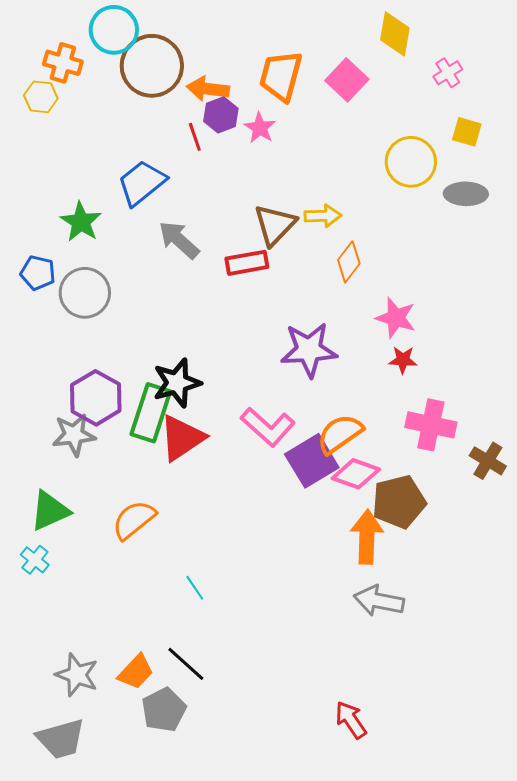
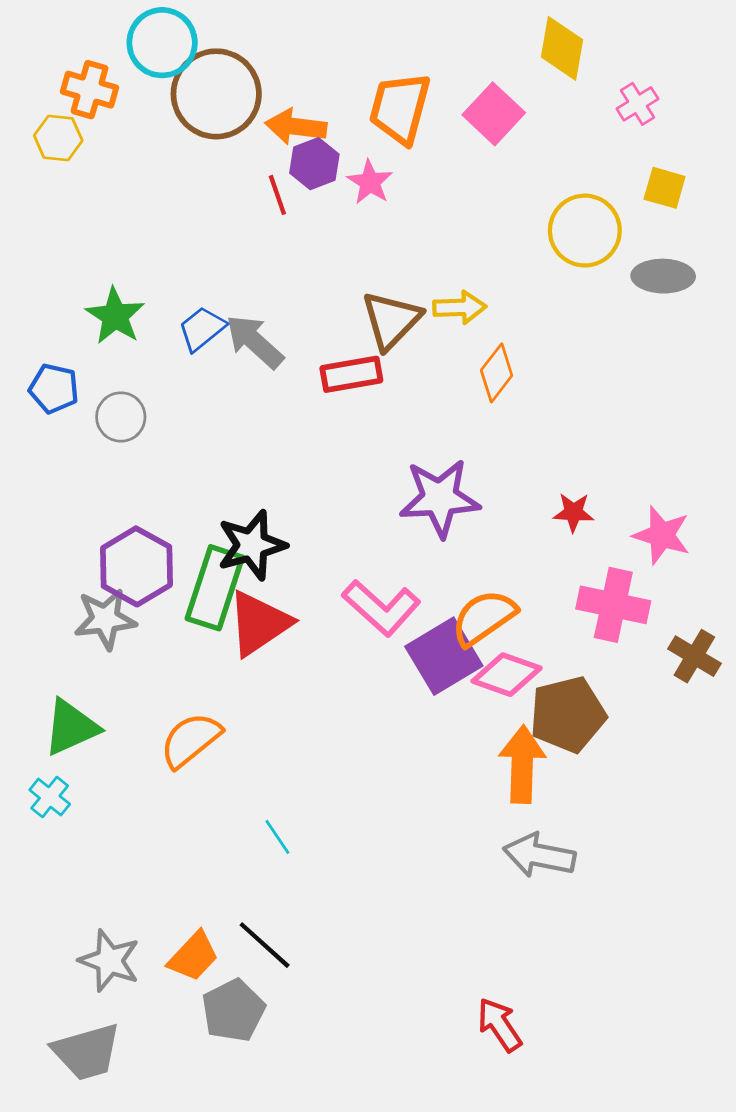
blue trapezoid: (142, 183) -> (202, 329), moved, size x0.7
gray circle: (85, 293) -> (121, 417), size x0.7
pink star: (396, 318) -> (662, 535), moved

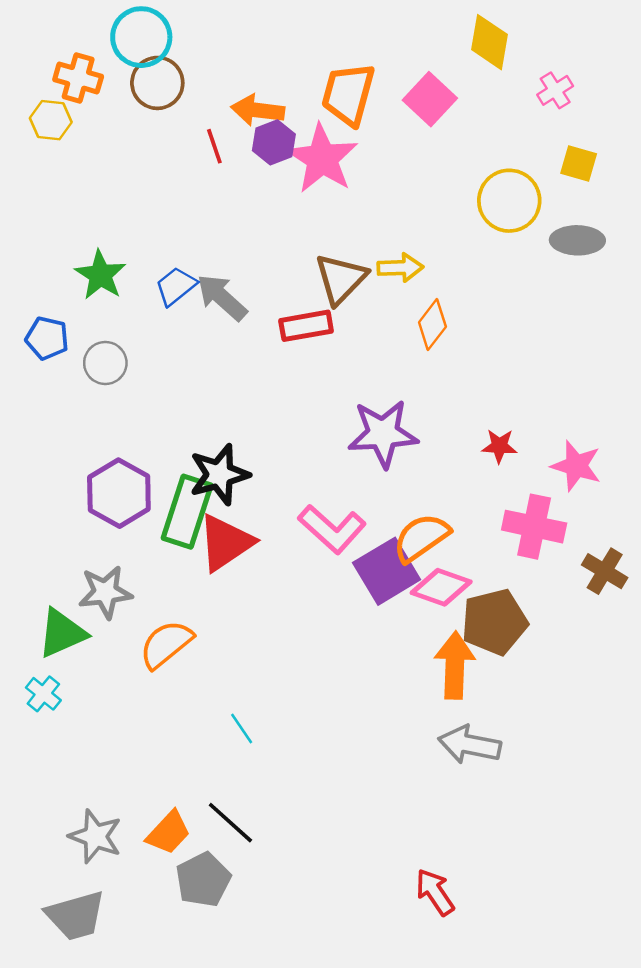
brown circle: (216, 94) -> (157, 83), moved, size x0.7
pink star: (370, 182) -> (322, 159), size x1.8
red line: (277, 195) -> (214, 146), moved
gray star: (105, 619) -> (105, 592), moved

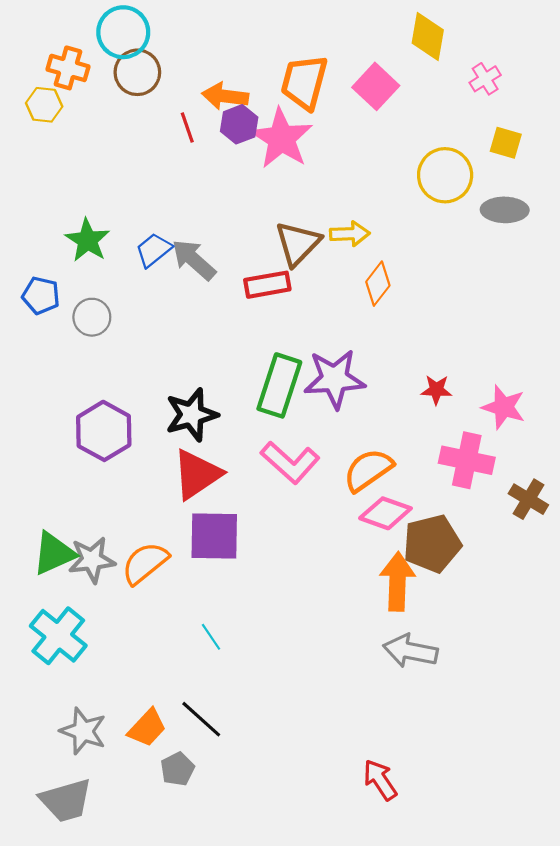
green rectangle: (187, 512) -> (279, 385), moved
purple square: (387, 571) -> (214, 536), moved, turned 32
gray star: (105, 592) -> (92, 560), moved
cyan cross: (43, 694) -> (58, 636), moved, size x1.8
gray pentagon: (203, 880) -> (177, 769), size x0.7

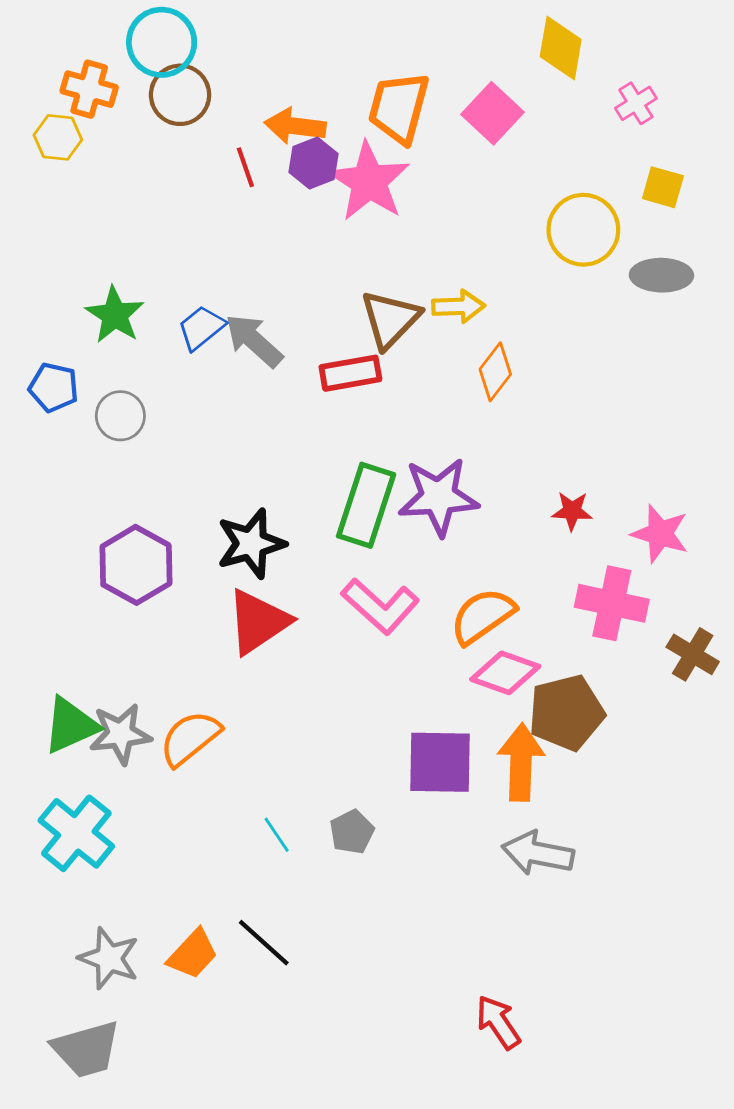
purple square: (214, 536) -> (440, 762), moved
gray pentagon: (177, 769) -> (352, 832), moved

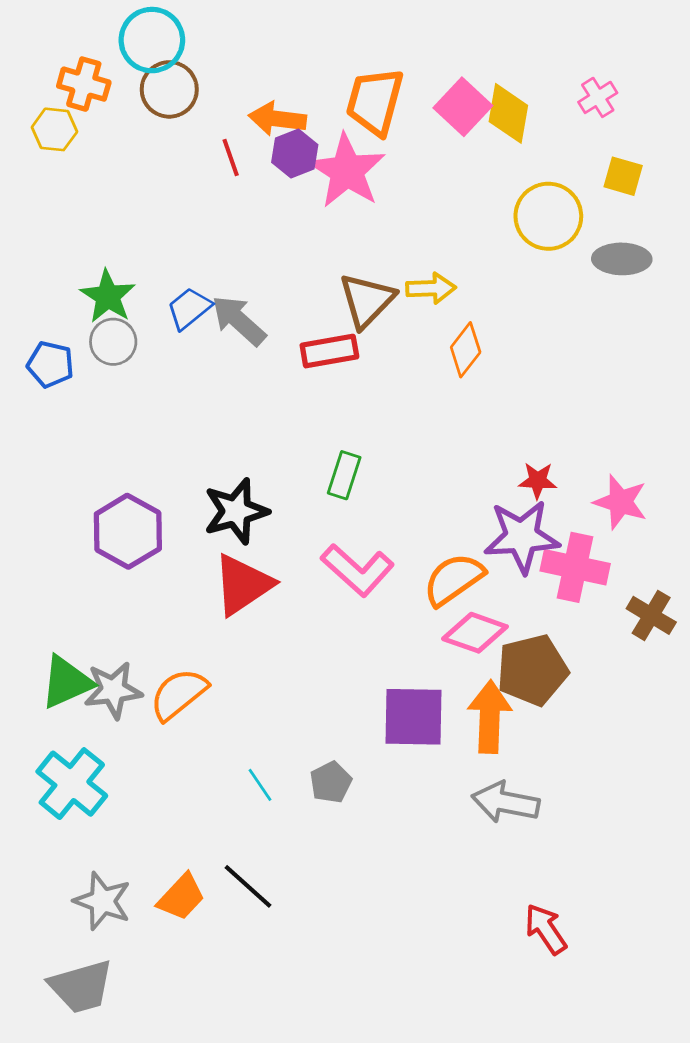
yellow diamond: (561, 48) -> (508, 113), moved
gray circle: (120, 416) -> (113, 342), moved
purple star: (438, 497) -> (522, 537), moved
green rectangle: (366, 505) -> (344, 475), size x0.6
red arrow: (498, 1022) -> (546, 929), moved

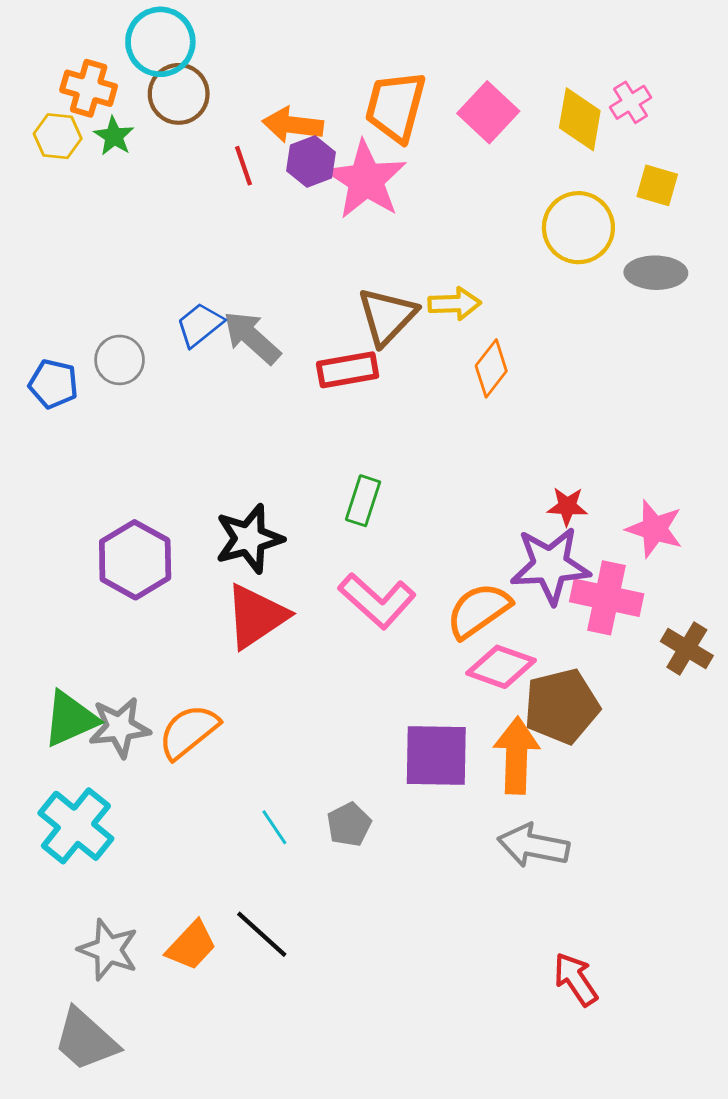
yellow diamond: (508, 113) -> (580, 119), moved
green star: (108, 296) -> (114, 136), moved, size x0.7
gray trapezoid: (81, 986) -> (86, 1040), turned 58

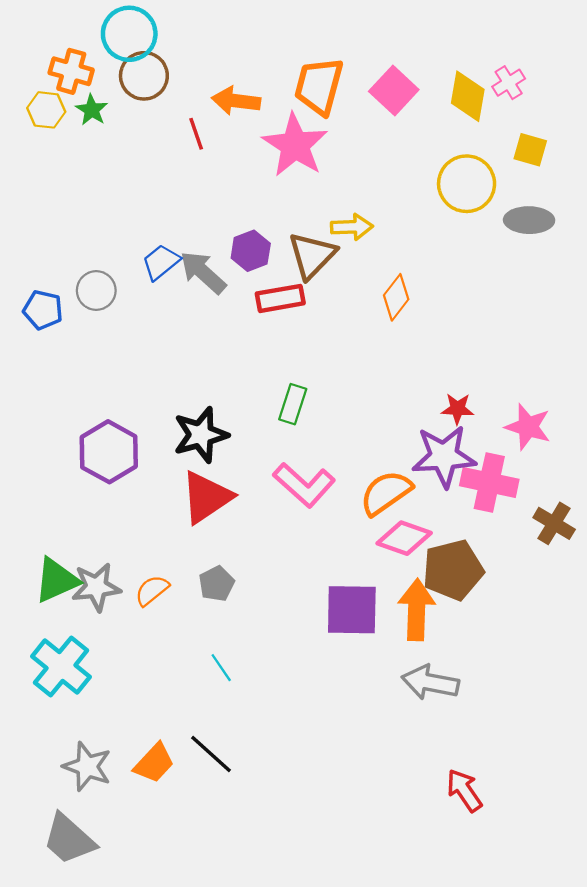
purple hexagon: (311, 161) -> (251, 251), moved
yellow arrow: (455, 304) -> (352, 227), moved
orange semicircle: (189, 732) -> (152, 590), size x0.7
gray pentagon: (349, 824) -> (217, 584), moved

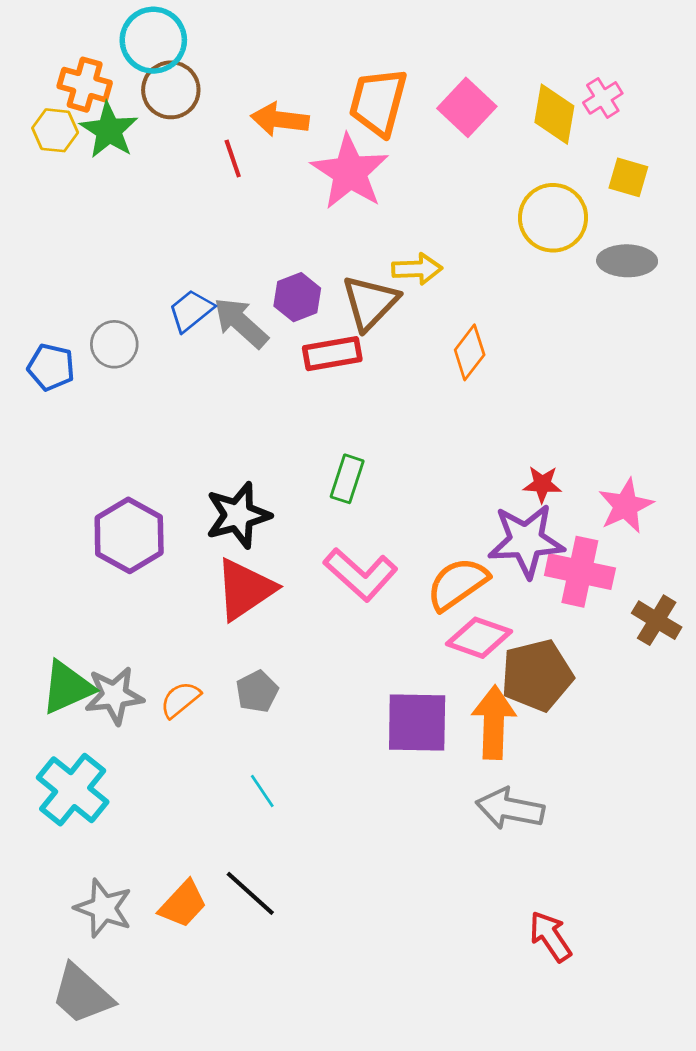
green star: (92, 110) -> (109, 130), size x1.5
pink star: (528, 427) -> (626, 506), turned 30

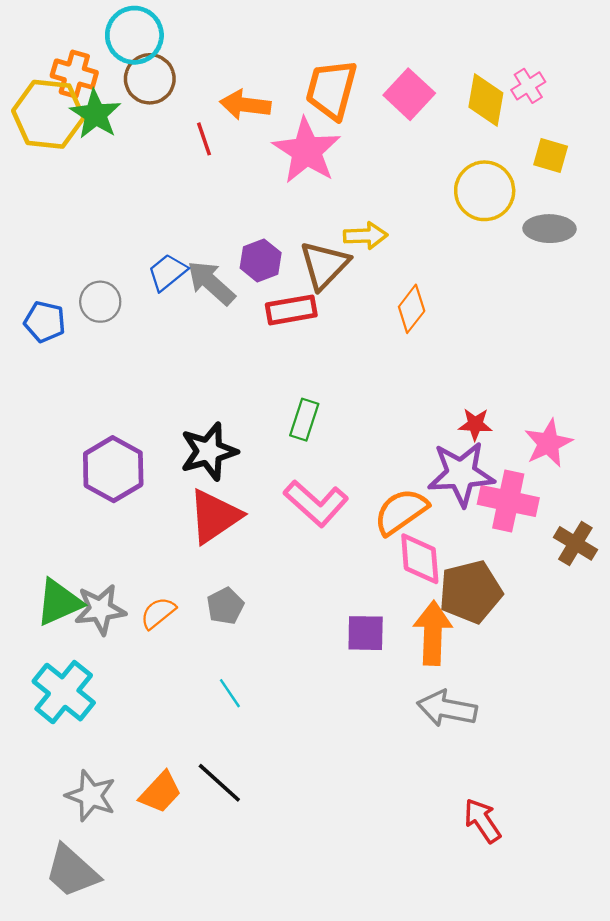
yellow hexagon: (55, 130) -> (48, 114), size x1.8
pink diamond: (479, 638) -> (420, 559), turned 66
purple square: (417, 722) -> (366, 633), size x0.7

